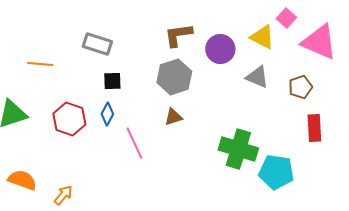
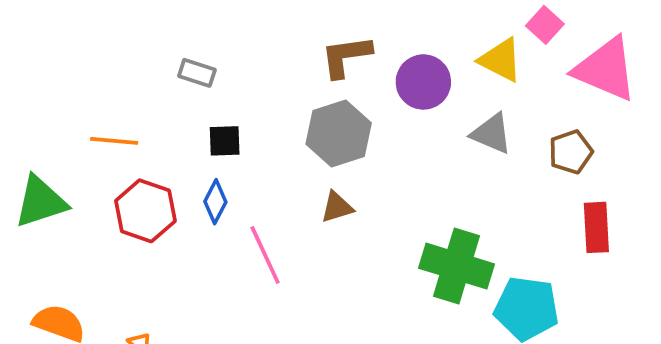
gray rectangle: (97, 44) -> (197, 73), size x0.7
orange line: (40, 64) -> (114, 141), moved

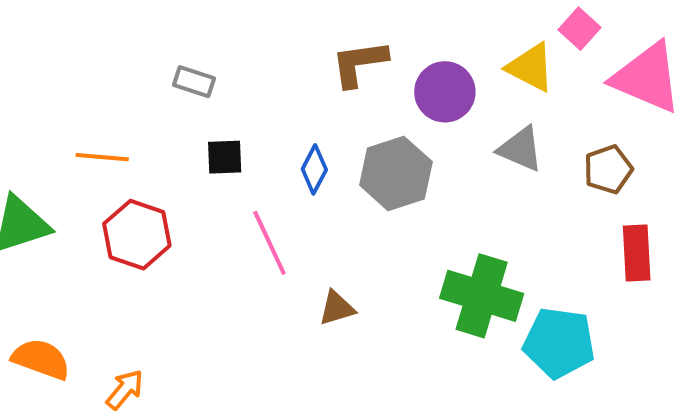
gray hexagon: (339, 134) -> (396, 173), moved
blue diamond: (215, 202) -> (314, 169), moved
brown triangle: (337, 207) -> (337, 308), moved
pink line: (265, 255) -> (269, 243), moved

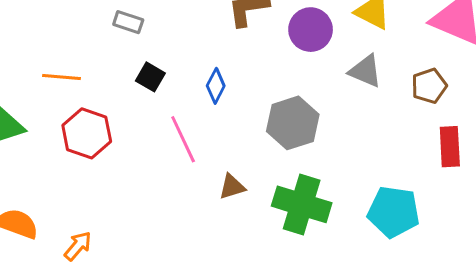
black square: (225, 157) -> (150, 77), turned 32
gray hexagon: (396, 173) -> (293, 123), moved
green cross: (482, 296) -> (302, 204), moved

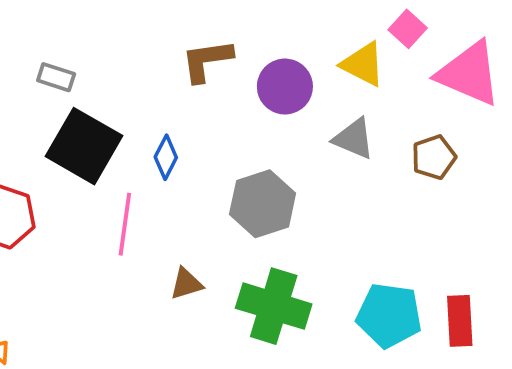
black square: (150, 77) -> (84, 146), size x2.0
pink line: (183, 139) -> (125, 224), turned 33
red rectangle: (450, 147) -> (460, 321), moved

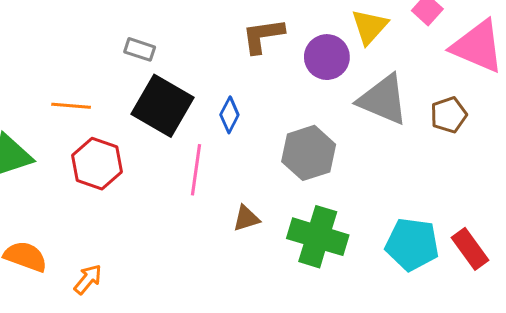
yellow triangle: (363, 64) -> (370, 27), moved, turned 45
gray triangle: (354, 139) -> (383, 100), size x1.5
red rectangle: (460, 321) -> (470, 249), turned -33

